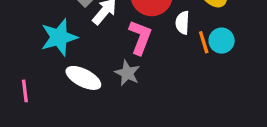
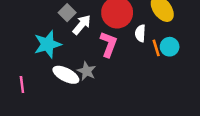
gray star: (127, 73) -> (87, 71), moved

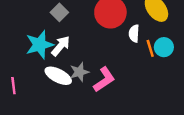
white arrow: (82, 25) -> (61, 46), moved
pink L-shape: (109, 44) -> (104, 79), moved, turned 35
gray star: (87, 71) -> (79, 72), turned 30

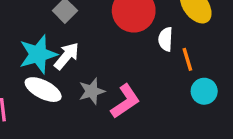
cyan circle: (164, 47) -> (204, 91), moved
white ellipse: (58, 76) -> (43, 90), moved

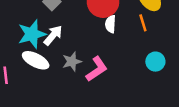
white semicircle: (166, 39) -> (110, 24), moved
orange line: (187, 59) -> (143, 23), moved

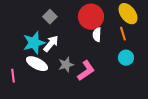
cyan circle: (155, 62) -> (126, 58), moved

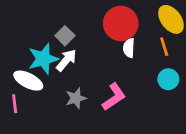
gray square: (50, 17) -> (65, 36), moved
white ellipse: (37, 64) -> (28, 81), moved
gray star: (66, 65) -> (76, 98), moved

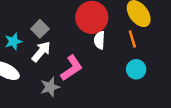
cyan star: (43, 59) -> (13, 41), moved, size x0.6
pink L-shape: (114, 97) -> (72, 68), moved

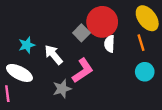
gray square: (40, 29) -> (81, 33), moved
white arrow: (41, 52) -> (54, 55), turned -80

